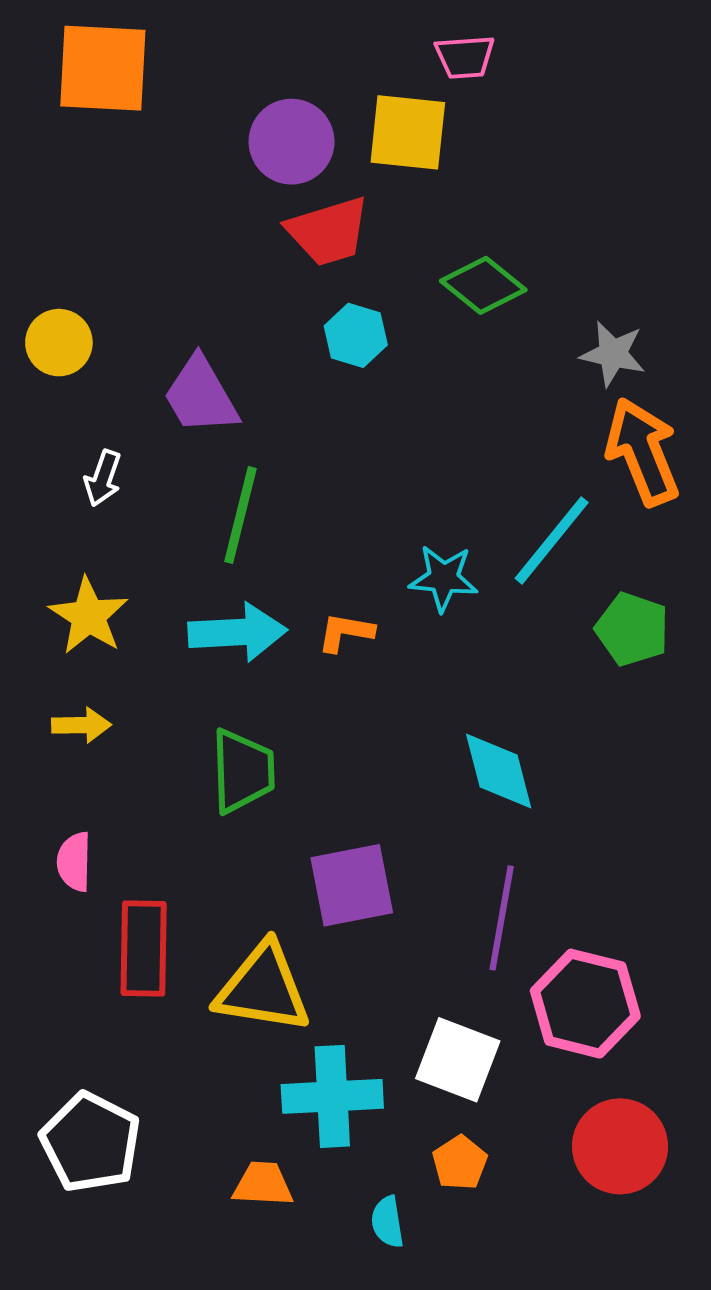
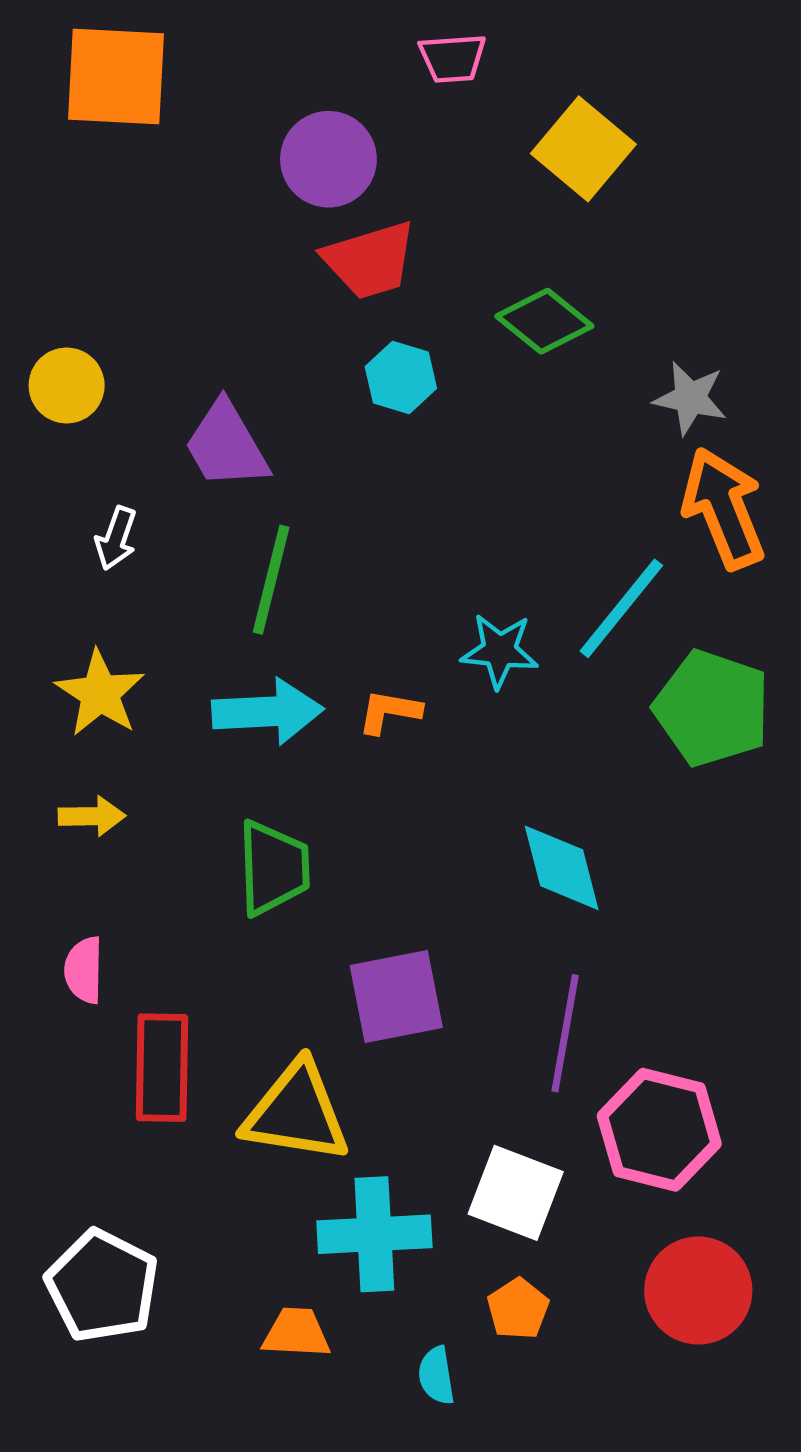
pink trapezoid: (465, 57) -> (453, 58), moved
yellow square: (408, 132) -> (583, 149), moved, turned 34
green pentagon: (632, 629) -> (712, 708), size x1.4

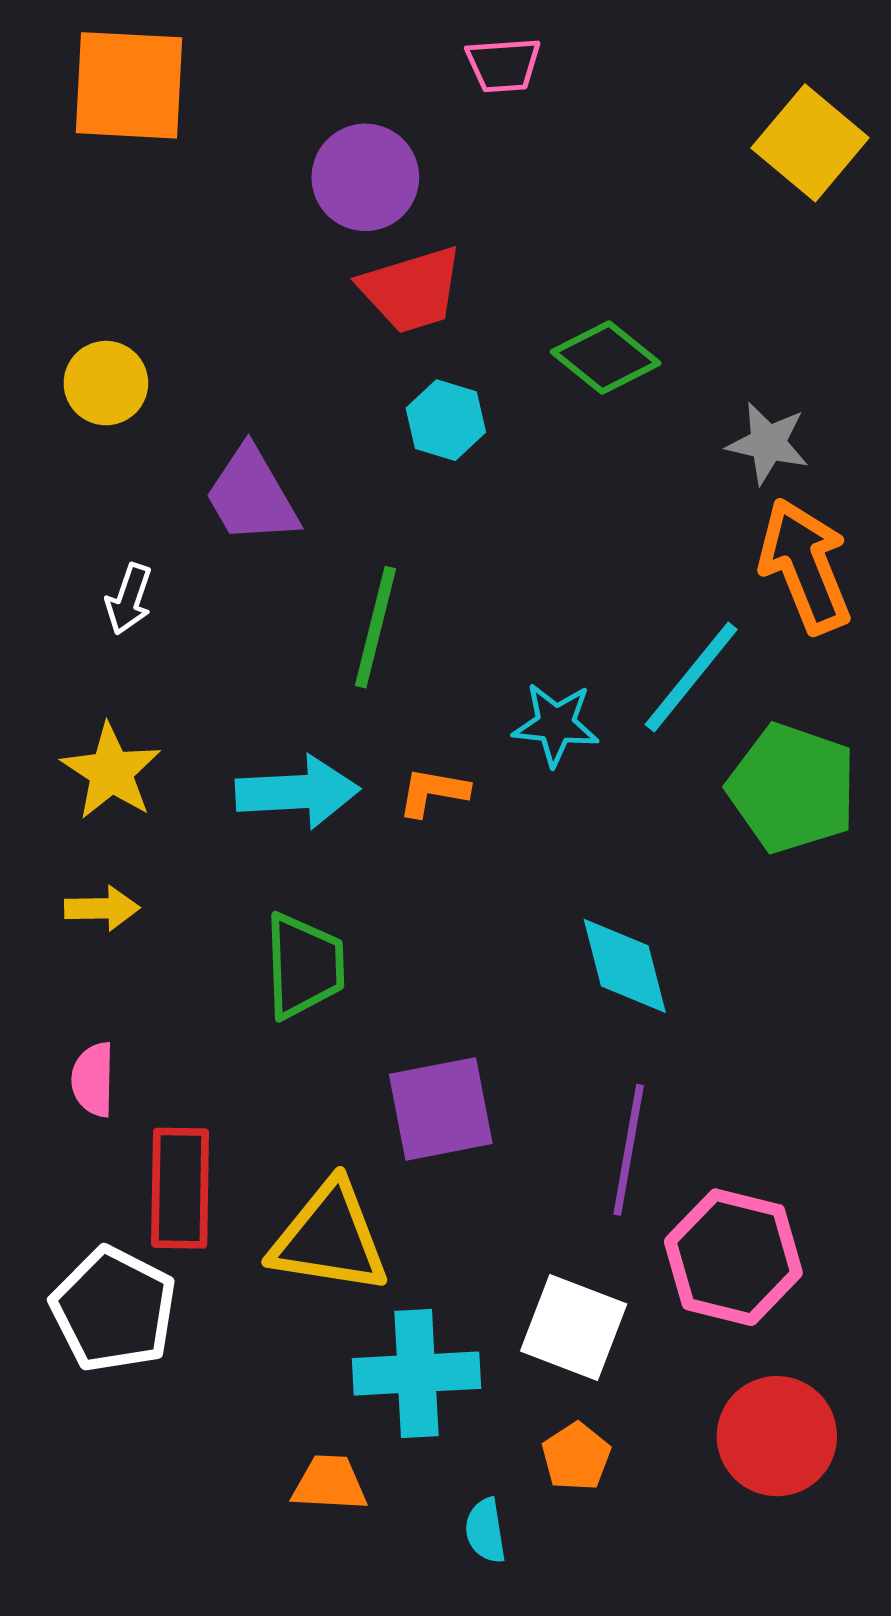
yellow square: (583, 149) -> (810, 143), moved
yellow circle: (67, 385) -> (106, 383), moved
green line: (271, 580) -> (376, 627), moved
white pentagon: (102, 1286) -> (114, 1310), moved

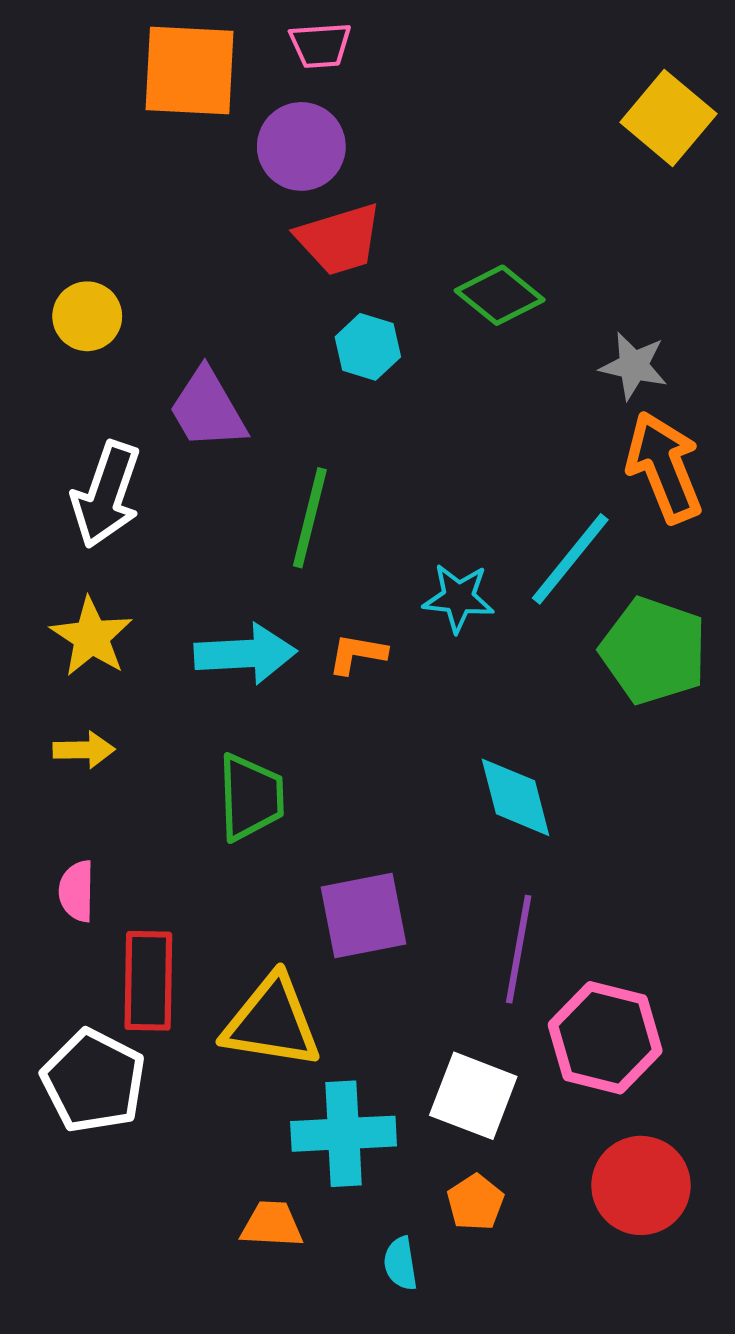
pink trapezoid: (503, 65) -> (320, 45), moved
orange square: (129, 85) -> (190, 71), moved
white arrow: (129, 599) -> (106, 495), size x1.8

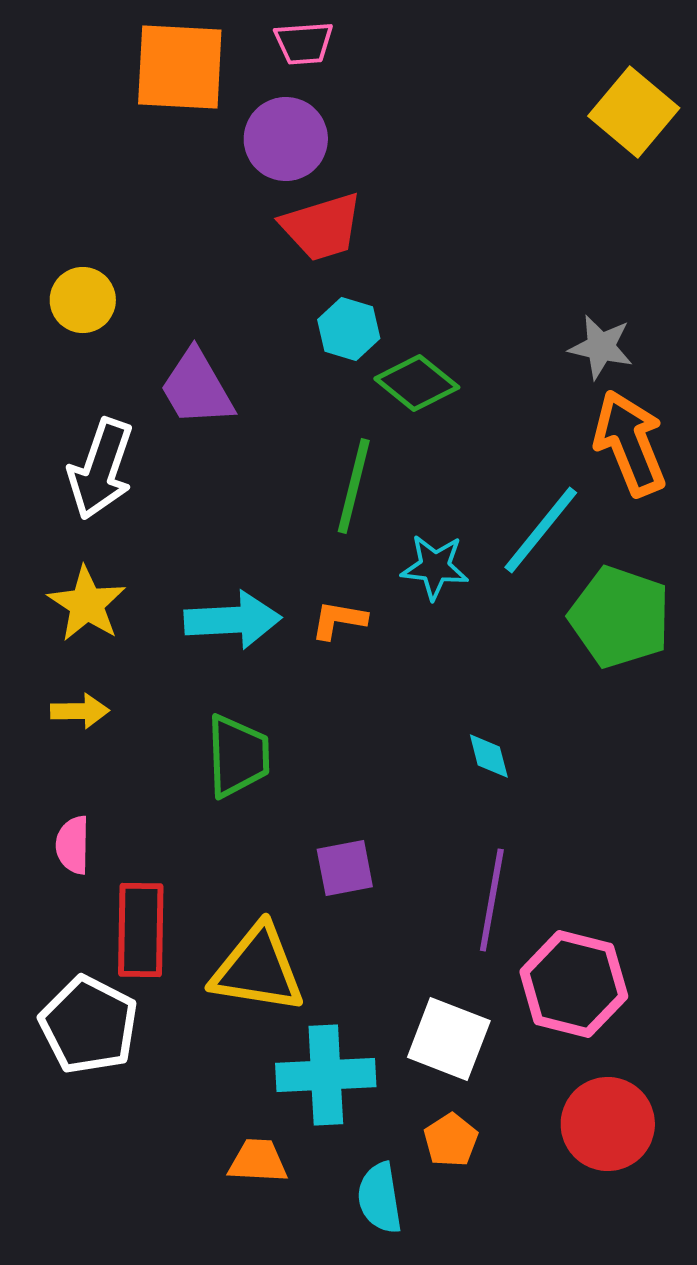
green diamond: (500, 295) -> (417, 383), moved
green line: (310, 518) -> (354, 486), moved
cyan diamond: (515, 797) -> (489, 756), size x0.6
purple square: (364, 915) -> (345, 868), size x0.7
cyan semicircle: (400, 1263) -> (380, 1198), size x1.4

